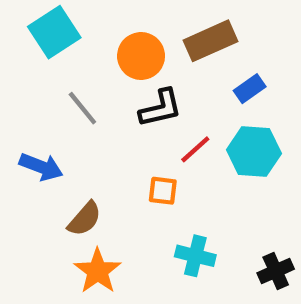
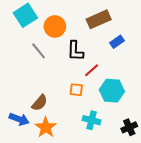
orange circle: (141, 56) -> (55, 26), moved
black L-shape: (161, 108) -> (75, 51), turned 105
cyan hexagon: (254, 152) -> (112, 91), moved
blue arrow: (41, 167) -> (19, 119), moved

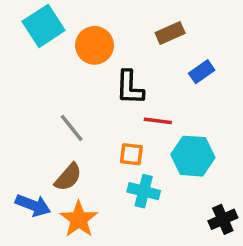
brown rectangle: (99, 19) -> (170, 33), size x0.7
gray line: (39, 51) -> (72, 128), moved
red line: (92, 70) -> (158, 121), turned 49
cyan cross: (92, 120) -> (144, 191), moved

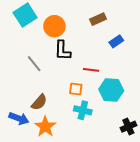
black L-shape: (130, 88) -> (63, 51), moved
gray line: (72, 128) -> (34, 64), moved

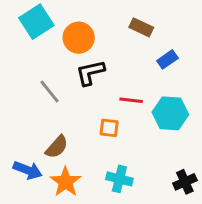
brown rectangle: (98, 19) -> (141, 27), turned 49
black L-shape: (63, 51) -> (90, 73), turned 75
cyan hexagon: (111, 90) -> (170, 113), moved
cyan cross: (83, 110) -> (119, 179), moved

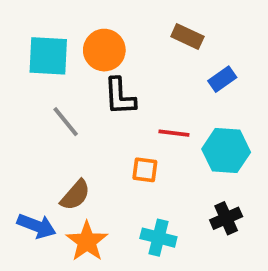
cyan square: (36, 22) -> (48, 56), moved, turned 36
black L-shape: (90, 73) -> (120, 96), turned -80
black cross: (185, 182) -> (226, 218), moved

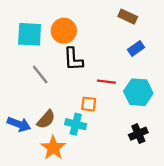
brown rectangle: (187, 37) -> (128, 17), moved
blue arrow: (37, 226) -> (19, 124), moved
cyan cross: (158, 238) -> (76, 124), moved

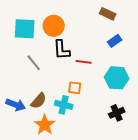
red line: (106, 82) -> (84, 62), moved

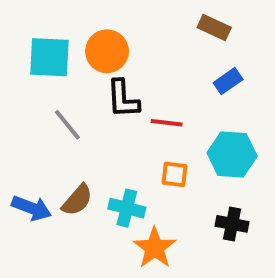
orange square: (75, 88) -> (174, 174), moved
black cross: (117, 113) -> (232, 224), turned 35
orange star: (45, 125) -> (155, 248), moved

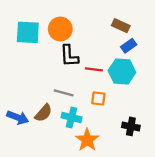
brown rectangle: (214, 27) -> (121, 26), moved
gray line: (67, 125) -> (64, 93), moved, turned -36
cyan hexagon: (232, 154) -> (122, 72), moved

